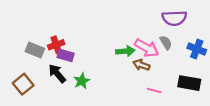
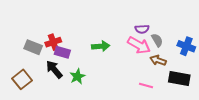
purple semicircle: (174, 18) -> (142, 29), moved, size x0.6
green arrow: (125, 51) -> (101, 46), moved
brown arrow: (141, 65) -> (158, 60), moved

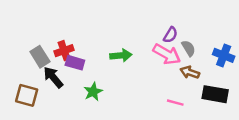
purple semicircle: (142, 29) -> (170, 35), turned -56
gray rectangle: (33, 47) -> (40, 57), turned 36
black arrow: (54, 69) -> (53, 77), moved
brown square: (22, 79) -> (27, 95), turned -36

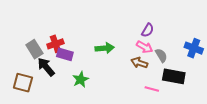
gray semicircle: (189, 48) -> (161, 55), moved
pink arrow: (167, 54) -> (144, 47), size x0.7
brown arrow: (190, 72) -> (139, 63), moved
black rectangle: (215, 94) -> (174, 76), moved

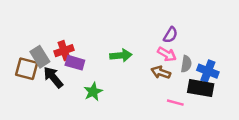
blue cross: (194, 48) -> (208, 71), moved
gray semicircle: (161, 55) -> (186, 64), turned 40
brown square: (23, 83) -> (27, 69), moved

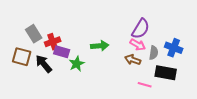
purple semicircle: (170, 35) -> (141, 29), size x1.5
gray rectangle: (40, 57) -> (34, 34), moved
blue cross: (208, 71) -> (174, 48), moved
green star: (93, 92) -> (77, 64), moved

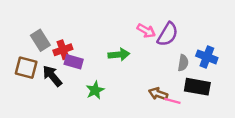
pink arrow: (138, 45) -> (146, 31), moved
brown arrow: (133, 60) -> (158, 94), moved
green star: (77, 64) -> (95, 90), moved

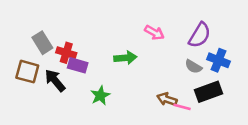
purple semicircle: (168, 34) -> (200, 35), moved
red cross: (63, 50) -> (66, 53), turned 36
gray semicircle: (183, 63) -> (193, 67), turned 112
black rectangle: (197, 87) -> (208, 92), turned -30

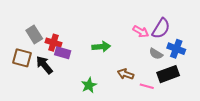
pink arrow: (154, 33) -> (141, 31), moved
green star: (100, 96) -> (89, 85), moved
brown arrow: (167, 99) -> (126, 74), moved

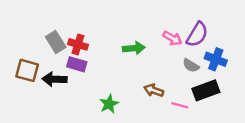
gray rectangle: (34, 35) -> (56, 42), moved
red cross: (53, 43) -> (78, 44), moved
green arrow: (101, 47) -> (134, 48), moved
black arrow: (44, 65) -> (54, 79), turned -48

